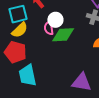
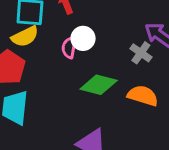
green diamond: (63, 35) -> (99, 85), moved

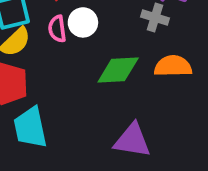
pink semicircle: (69, 47) -> (57, 29), moved

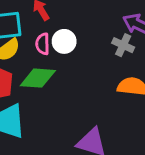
green diamond: (118, 70) -> (38, 78), moved

